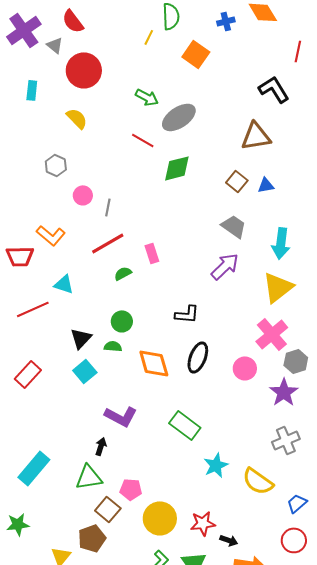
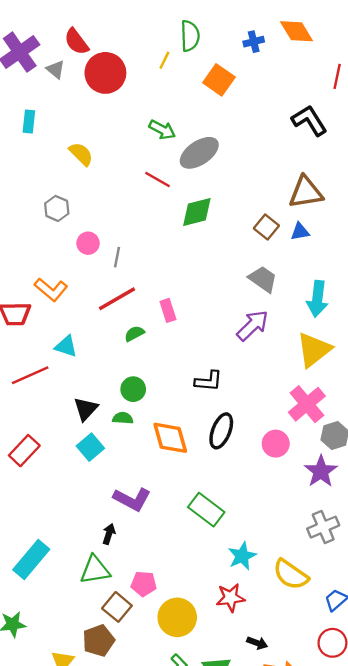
red circle: (84, 70) -> (105, 73), moved
brown triangle: (256, 136) -> (306, 192), moved
red star: (203, 523) -> (231, 598), moved

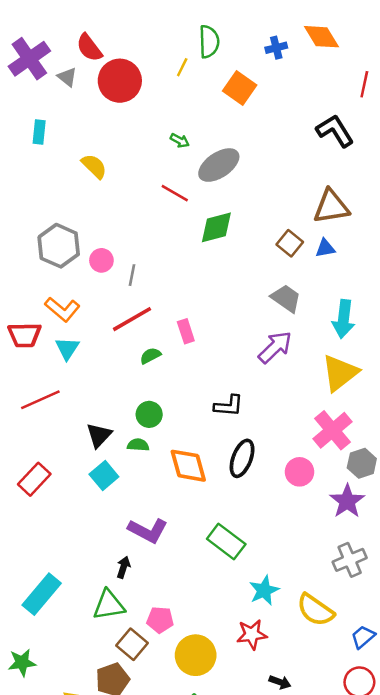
green arrow: (162, 130) -> (180, 141), size x0.7
gray hexagon: (57, 208) -> (59, 246), moved, size x1.6
cyan triangle: (66, 346) -> (67, 348), moved, turned 45

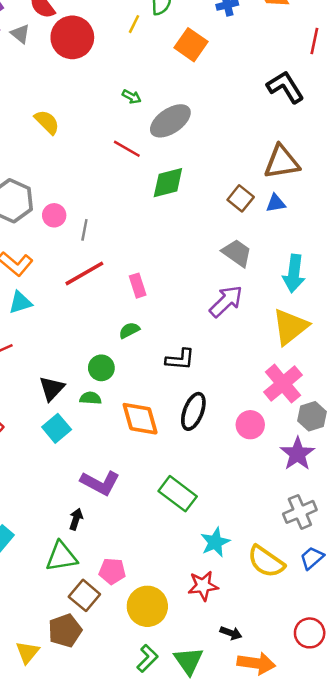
cyan triangle: (67, 348) -> (20, 302), turned 40
green semicircle: (150, 356) -> (129, 330), moved
blue trapezoid: (363, 637) -> (312, 558), moved

